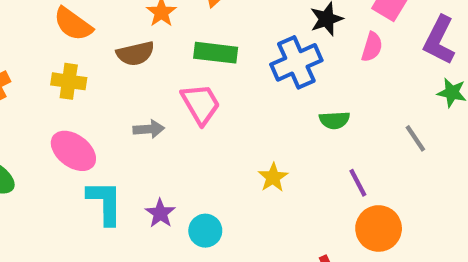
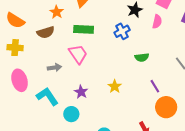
blue cross: (296, 62) -> (122, 31), size x0.7
pink ellipse: (73, 151) -> (20, 80), turned 40
cyan L-shape: (105, 203) -> (47, 96), moved, turned -30
purple star: (160, 213) -> (81, 92), moved
cyan circle: (205, 231) -> (71, 114), moved

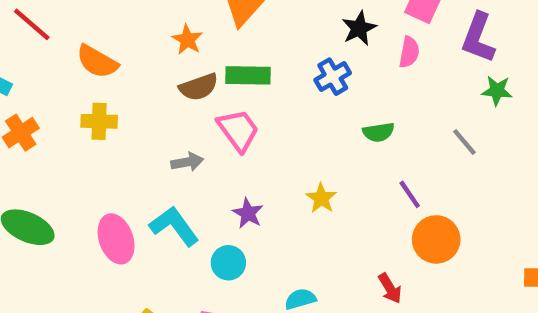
brown semicircle: (46, 32) -> (199, 87), moved
pink ellipse: (20, 80) -> (116, 239), moved

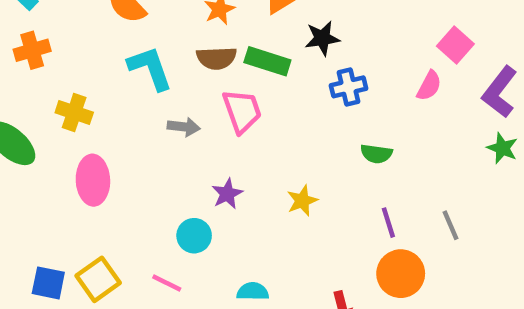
black star: (359, 28) -> (322, 38), moved
yellow cross: (99, 121) -> (74, 112), moved
gray line: (464, 142) -> (450, 225), moved
cyan L-shape: (174, 226) -> (150, 68), moved

